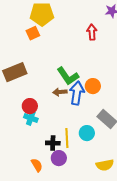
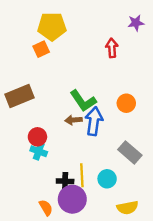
orange circle: (93, 86) -> (126, 103), moved
cyan circle: (87, 133) -> (107, 179), moved
purple circle: (59, 158) -> (72, 199), size x1.5

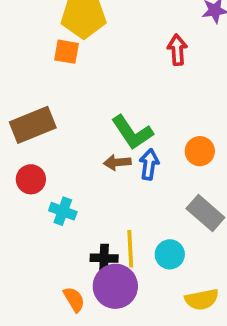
orange square: (41, 49) -> (67, 52), turned 35
orange circle: (126, 103) -> (200, 151), moved
blue arrow: (94, 121) -> (149, 164), size x0.7
red circle: (37, 137) -> (31, 179), moved

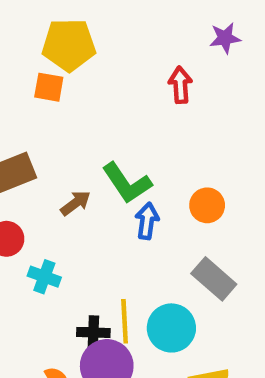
brown arrow: (117, 162) -> (76, 203), moved, turned 148
cyan circle: (170, 254) -> (171, 328), size x1.4

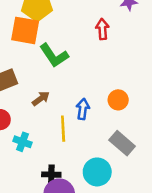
orange square: (49, 87) -> (25, 30), size x1.6
green L-shape: (127, 183) -> (54, 55), moved
yellow line: (125, 321) -> (63, 129), moved

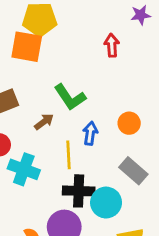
green L-shape: (54, 55) -> (70, 97), moved
cyan cross: (23, 142) -> (24, 169), size x1.5
black cross: (51, 175) -> (79, 191), moved, size x1.5

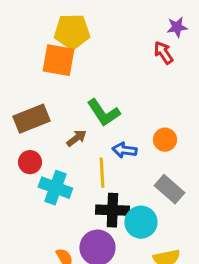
red arrow: (112, 45) -> (163, 53), moved, turned -30
blue arrow: (90, 133) -> (124, 150), turned -90

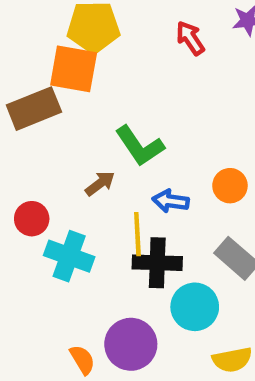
red arrow: (163, 53) -> (190, 38), moved
brown rectangle: (31, 119) -> (34, 109), moved
black cross: (112, 210) -> (157, 263), moved

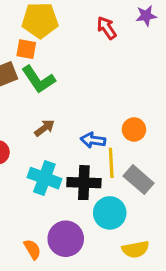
orange square: (74, 69) -> (26, 49), size x0.6
green L-shape: (140, 146) -> (38, 79), moved
yellow line: (137, 234) -> (111, 163), moved
cyan cross: (69, 256) -> (44, 178), moved

